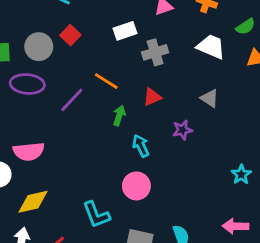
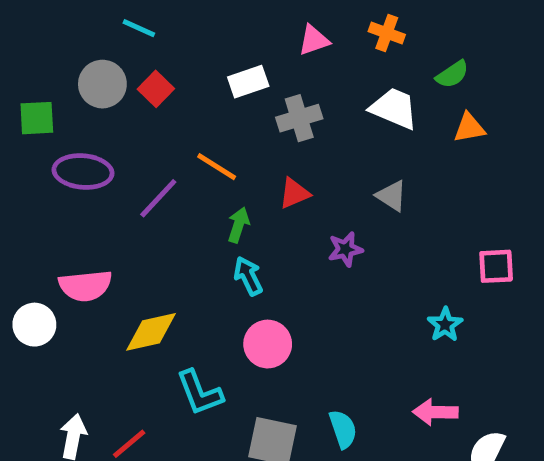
gray circle: (39, 47) -> (102, 84), moved
cyan arrow: (141, 146) -> (248, 276), moved
yellow diamond: (33, 202) -> (151, 332), moved

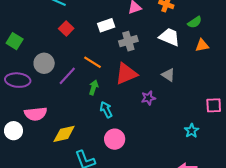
gray circle: (102, 84) -> (44, 63), moved
green square: (37, 118) -> (15, 41), turned 35
purple ellipse: (83, 172) -> (18, 80), moved
red triangle: (294, 193) -> (126, 74), size x1.6
green arrow: (238, 225) -> (94, 87), moved

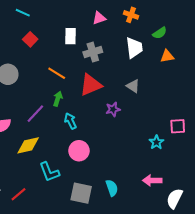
white rectangle: (106, 25) -> (70, 36), turned -70
white trapezoid: (169, 37) -> (134, 48), turned 60
purple line: (67, 76) -> (35, 114), moved
pink square: (214, 105) -> (178, 126), moved

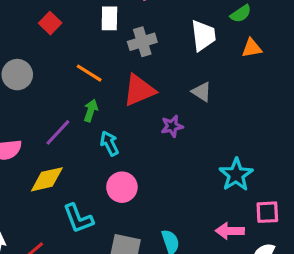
pink square: (178, 126) -> (267, 212), moved
cyan star: (156, 142) -> (236, 175), size x1.5

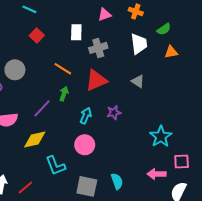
purple star: (172, 126) -> (114, 113), moved
cyan arrow: (109, 143) -> (86, 116), moved, turned 49

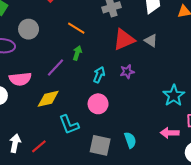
red triangle: (96, 80) -> (124, 40), moved

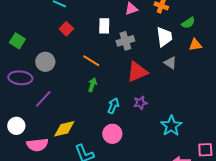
gray triangle: (151, 41) -> (170, 63), moved
purple line: (55, 68) -> (43, 99), moved
pink semicircle: (20, 79) -> (37, 145), moved
cyan star: (174, 96) -> (171, 126), moved

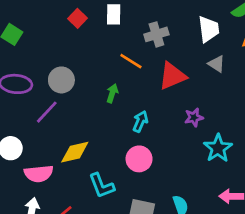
white rectangle: (104, 26) -> (114, 14), moved
orange line: (91, 61) -> (131, 61), moved
gray circle: (45, 62) -> (61, 80), moved
purple star: (140, 103) -> (194, 117), moved

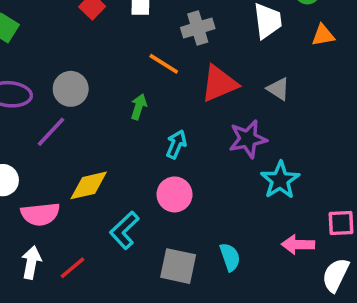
gray triangle: (217, 64) -> (278, 89), moved
purple star: (194, 117) -> (248, 139), size x1.5
cyan L-shape: (102, 186) -> (124, 230), turned 68

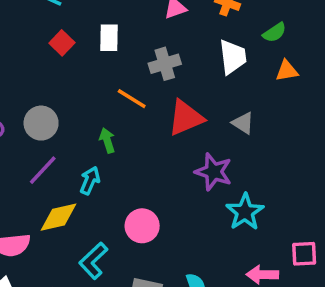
green arrow: (139, 107) -> (107, 140), turned -35
purple line: (51, 132) -> (43, 170), moved
purple star: (248, 139) -> (214, 172), turned 30
cyan arrow: (176, 144) -> (90, 181), moved

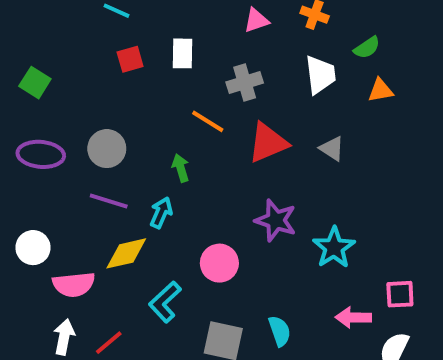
red square: (62, 43) -> (130, 59), turned 30
purple line: (43, 170) -> (109, 201), turned 64
purple star: (214, 172) -> (276, 220), moved

